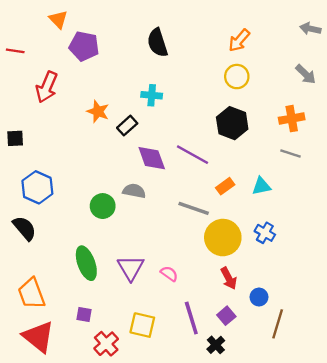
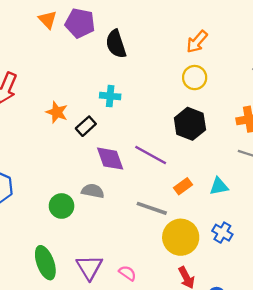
orange triangle: (58, 19) -> (48, 20), moved
purple pentagon: (84, 46) -> (80, 23), moved

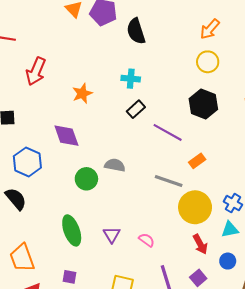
orange star: (57, 112) -> (82, 93), turned 30
black rectangle: (86, 126) -> (136, 109), moved
purple diamond: (110, 159) -> (66, 136), moved
cyan triangle: (219, 186) -> (230, 229), moved
purple triangle: (89, 267) -> (112, 235), size x0.7

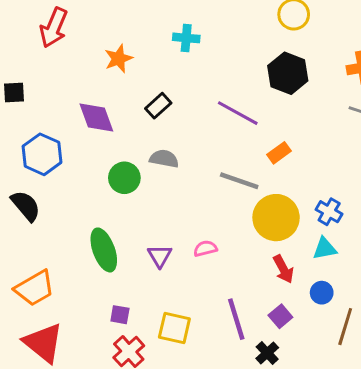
black rectangle: (136, 109) -> (158, 106), moved
pink semicircle: (147, 240) -> (205, 248), moved, turned -49
orange trapezoid: (22, 258) -> (35, 288), turned -100
purple square: (70, 277) -> (120, 315), moved

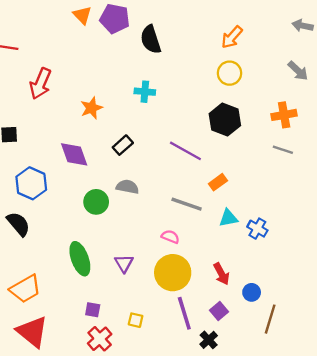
yellow circle: (276, 218) -> (173, 273), moved
pink semicircle: (205, 248) -> (170, 237), moved, turned 36
cyan triangle: (325, 248) -> (228, 218), moved
yellow square: (174, 328) -> (136, 320), size x0.6

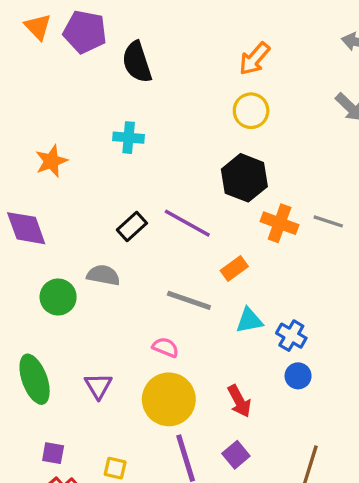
orange cross: (284, 115) -> (280, 223), moved, turned 30
black rectangle: (123, 145) -> (132, 227), moved
blue circle: (252, 292) -> (298, 376), moved

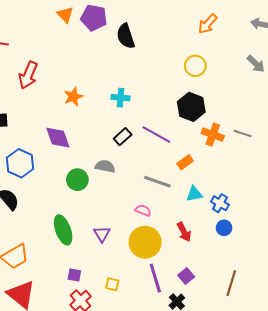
orange arrow: (254, 59) -> (208, 24), moved
cyan cross: (129, 138) -> (120, 98), moved
red arrow: (239, 401) -> (184, 232), moved

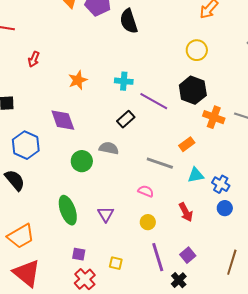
red arrow: (28, 75) -> (34, 59), size x0.6
purple line: (156, 135) -> (154, 101), moved
yellow circle: (145, 242) -> (148, 222), size x0.5

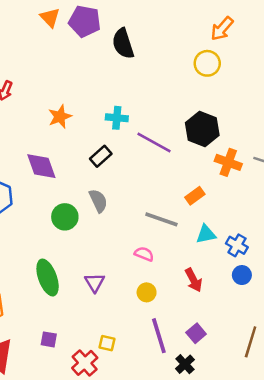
yellow circle: (197, 50) -> (207, 63), moved
black rectangle: (126, 119) -> (101, 156), moved
gray semicircle: (109, 148) -> (98, 201), turned 54
purple square: (79, 254) -> (49, 339), moved
red cross: (85, 279) -> (85, 363), moved

